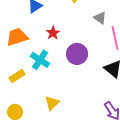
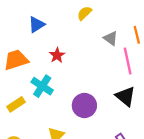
purple circle: (77, 54) -> (84, 106), moved

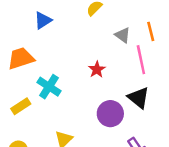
red star: (57, 55) -> (97, 69), moved
purple circle: (84, 106) -> (110, 114), moved

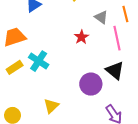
red star: (97, 69) -> (81, 37), moved
yellow rectangle: (21, 106) -> (15, 67), moved

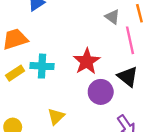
red star: (81, 37) -> (87, 61), moved, size x1.6
cyan cross: (39, 61) -> (42, 66), turned -30

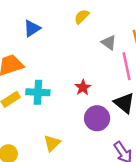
red star: (87, 61) -> (83, 88), size x0.6

